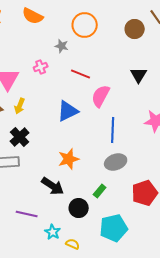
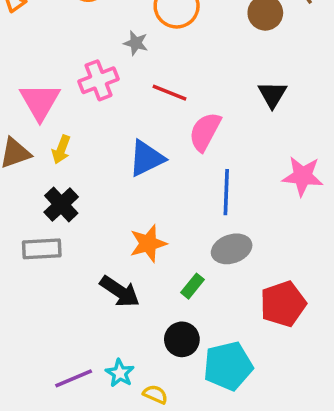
pink cross: (41, 67) -> (99, 80), size x1.5
green rectangle: (100, 191) -> (193, 286), moved
black circle: (79, 208) -> (182, 339), moved
purple line: (27, 214) -> (74, 378), moved, turned -35

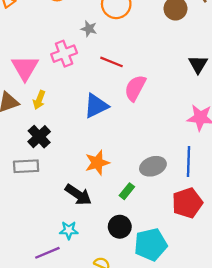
black triangle: (272, 94) -> (198, 64), moved
blue line: (226, 192) -> (189, 162), moved
cyan star: (120, 373) -> (69, 230), moved, turned -30

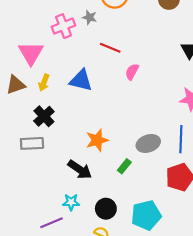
pink cross: (64, 54) -> (63, 26), moved
pink semicircle: (135, 88) -> (132, 72), size x0.7
blue triangle: (96, 106) -> (81, 80), moved, turned 40
black circle: (120, 227) -> (106, 209), moved

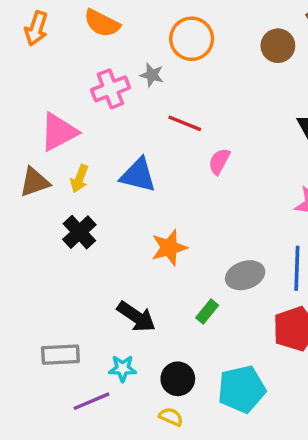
pink triangle: (31, 53) -> (59, 132), turned 32
orange star: (97, 140) -> (169, 248), moved
gray rectangle: (32, 143) -> (60, 355), moved

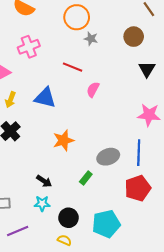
brown circle: (278, 46) -> (134, 37), moved
gray star: (152, 75) -> (91, 39), moved
black arrow: (136, 317) -> (44, 181), size x0.7
cyan star: (123, 368) -> (42, 203), moved

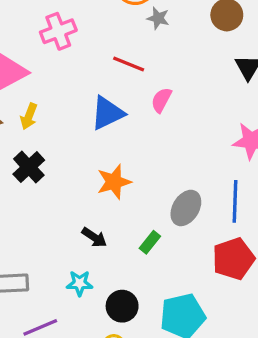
blue triangle: (45, 98) -> (107, 113), moved, turned -40
gray ellipse: (108, 157) -> (186, 208), turned -40
black arrow: (44, 181) -> (94, 237), moved

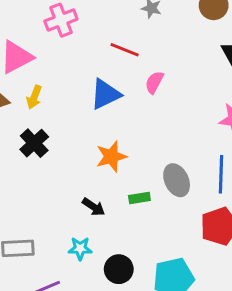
gray ellipse: (186, 208) -> (177, 180), turned -56
green rectangle: (150, 242) -> (139, 198), moved, turned 42

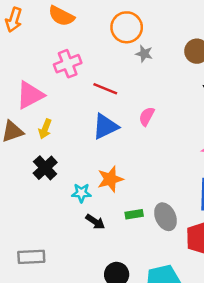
red line: (125, 50) -> (105, 89), moved
gray ellipse: (177, 180) -> (166, 217), moved
cyan star: (80, 248) -> (81, 193), moved

